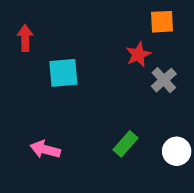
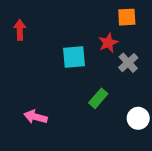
cyan square: (63, 73) -> (74, 57), moved
green rectangle: (125, 144) -> (98, 98), moved

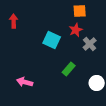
orange square: (127, 17) -> (80, 11), moved
cyan square: (74, 57) -> (52, 40), turned 30

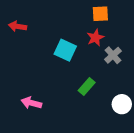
red arrow: (14, 21) -> (18, 26), turned -80

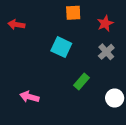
orange square: (100, 14) -> (73, 13), moved
red star: (95, 38) -> (105, 23), moved

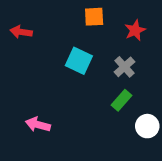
gray cross: (106, 52) -> (124, 67), moved
green rectangle: (81, 81) -> (121, 100), moved

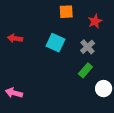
red arrow: (21, 32) -> (15, 38), moved
pink arrow: (38, 125) -> (14, 93), moved

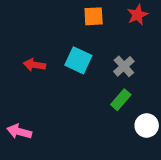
red star: (95, 21) -> (138, 15), moved
red arrow: (15, 38) -> (34, 65), moved

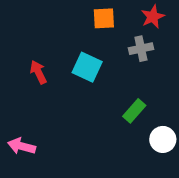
red arrow: (34, 65) -> (38, 72), turned 55
gray cross: (124, 66) -> (141, 49), moved, turned 30

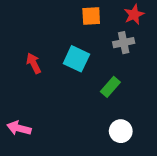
green rectangle: (134, 111) -> (110, 87), moved
white circle: (163, 139) -> (121, 131), moved

